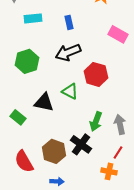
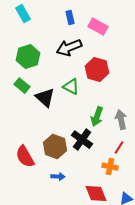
cyan rectangle: (33, 18) -> (23, 14), moved, turned 66
pink rectangle: (118, 34) -> (98, 27), moved
black triangle: (44, 102) -> (45, 98), turned 30
green rectangle: (18, 117) -> (22, 86), moved

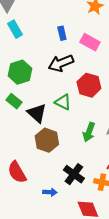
black cross: (82, 140) -> (74, 174), moved
brown hexagon: (55, 147) -> (47, 140), moved

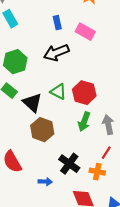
red hexagon: (89, 85) -> (84, 93), moved

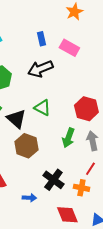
red hexagon: (84, 93) -> (86, 109), moved

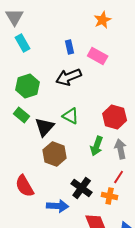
black triangle: (16, 119) -> (45, 127), turned 30
blue arrow: (29, 198) -> (58, 206), size x1.5

